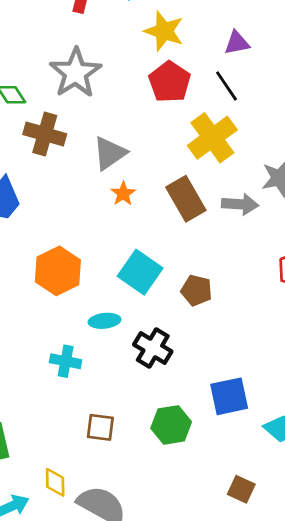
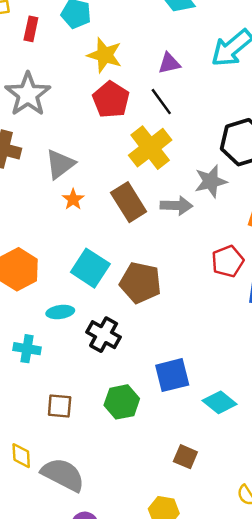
brown pentagon: (196, 290) -> (140, 283), size x1.5

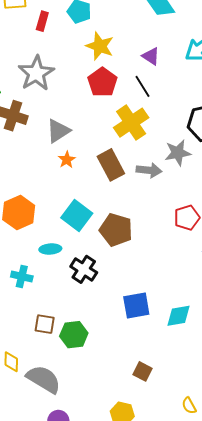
purple triangle: (169, 63) -> (151, 56), turned 42
green hexagon: (122, 402) -> (74, 335), moved
cyan diamond: (220, 402) -> (179, 316), moved, turned -52

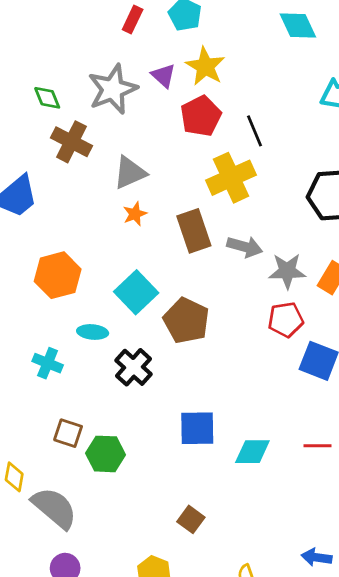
purple triangle: (151, 56) -> (163, 76), moved
gray star: (178, 153) -> (287, 271), moved

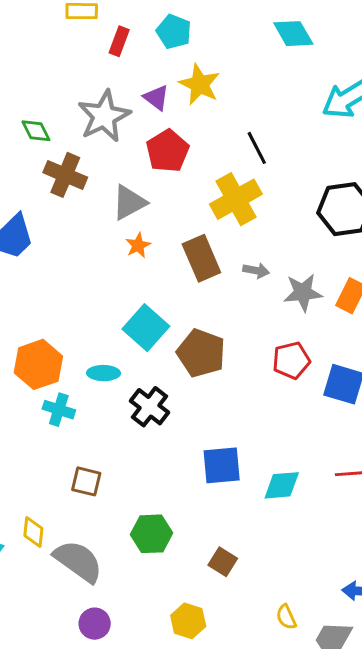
red pentagon: (201, 116) -> (168, 151), moved
gray arrow: (245, 247) -> (256, 271), size x0.7
orange hexagon: (58, 275) -> (38, 364), moved
red pentagon: (286, 320) -> (291, 360), moved
green hexagon: (106, 454) -> (152, 534), moved

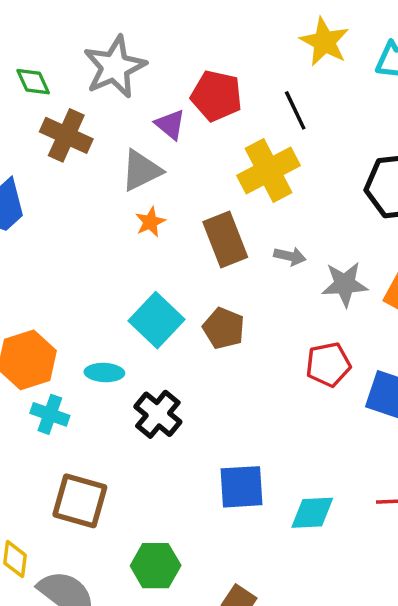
yellow star: (200, 84) -> (324, 42), moved
purple triangle: (156, 98) -> (170, 124), moved
red pentagon: (168, 151) -> (216, 96), moved, turned -30
brown pentagon: (201, 353) -> (224, 328), moved, size x0.7
brown square: (86, 481) -> (80, 501), size x1.5

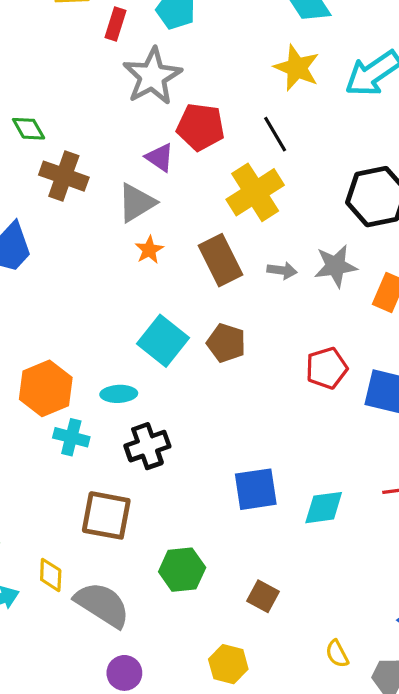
gray star: (115, 67) -> (152, 76), moved
gray star: (345, 284) -> (336, 266), moved
black cross: (158, 414) -> (147, 446), moved, turned 36

